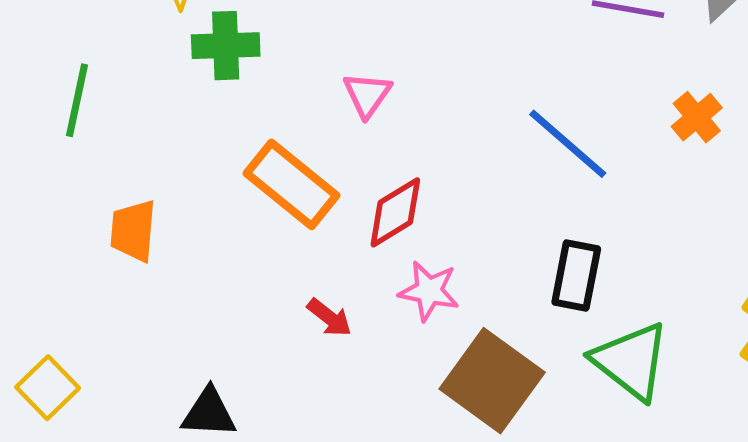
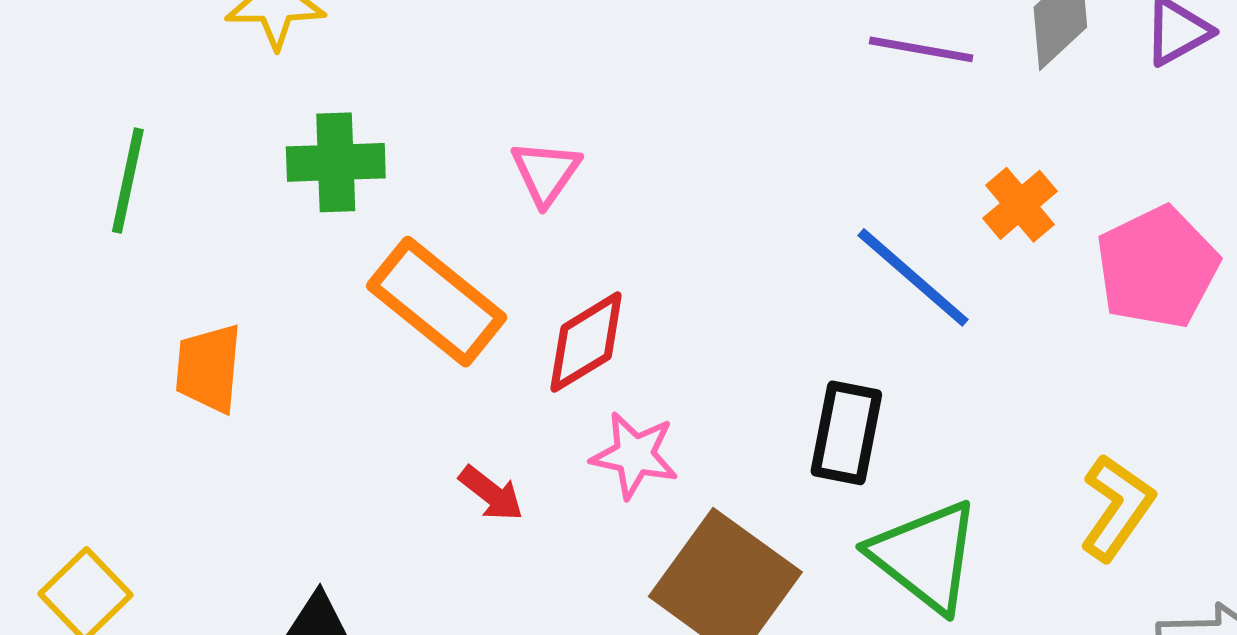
green cross: (226, 46) -> (336, 162), moved
blue line: (568, 144) -> (913, 277), moved

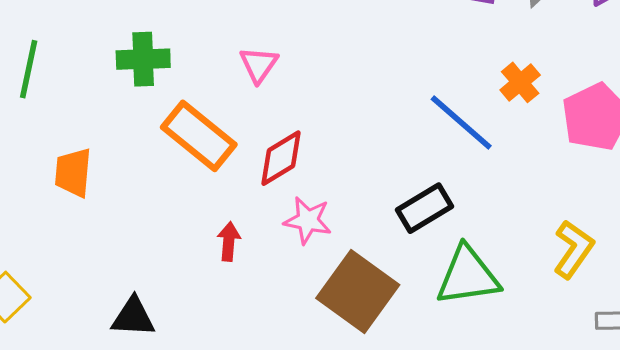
black rectangle: (846, 433) -> (424, 208), turned 48
red arrow: (491, 493) -> (229, 241), turned -123
green triangle: (925, 556) -> (468, 276), turned -46

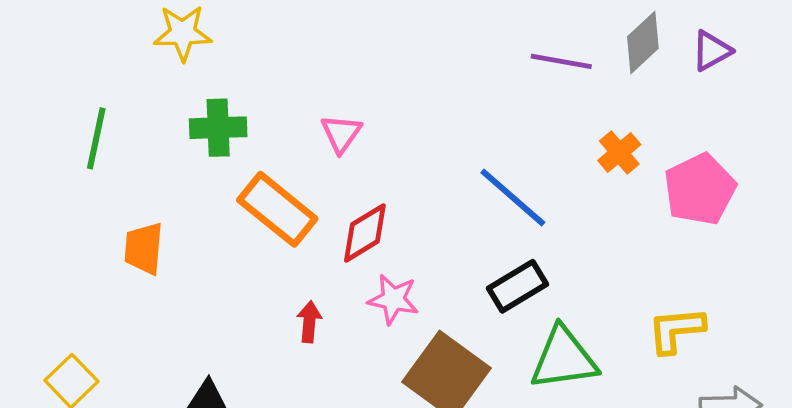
blue line: (461, 123) -> (513, 197), moved
yellow L-shape: (573, 249) -> (676, 330), turned -130

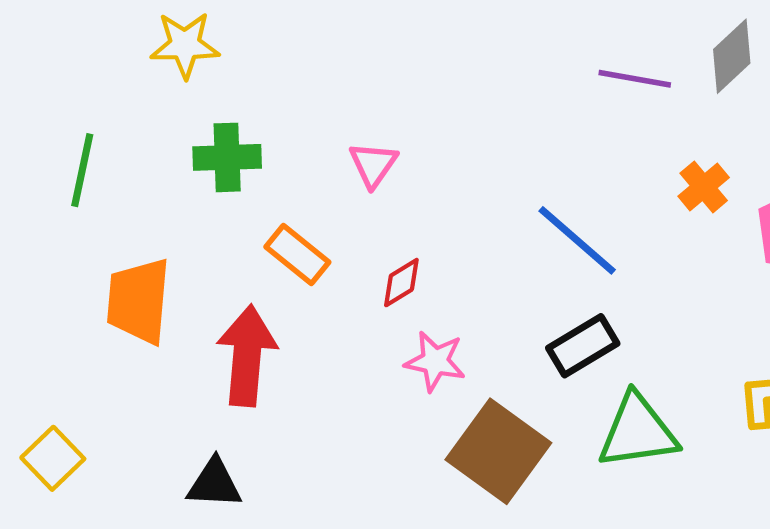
orange rectangle: (277, 209) -> (297, 254), size x0.7
red diamond: (365, 233) -> (401, 283), size x0.7
orange trapezoid: (144, 248) -> (139, 301), size x1.4
red arrow: (309, 322) -> (247, 356), moved, size x2.0

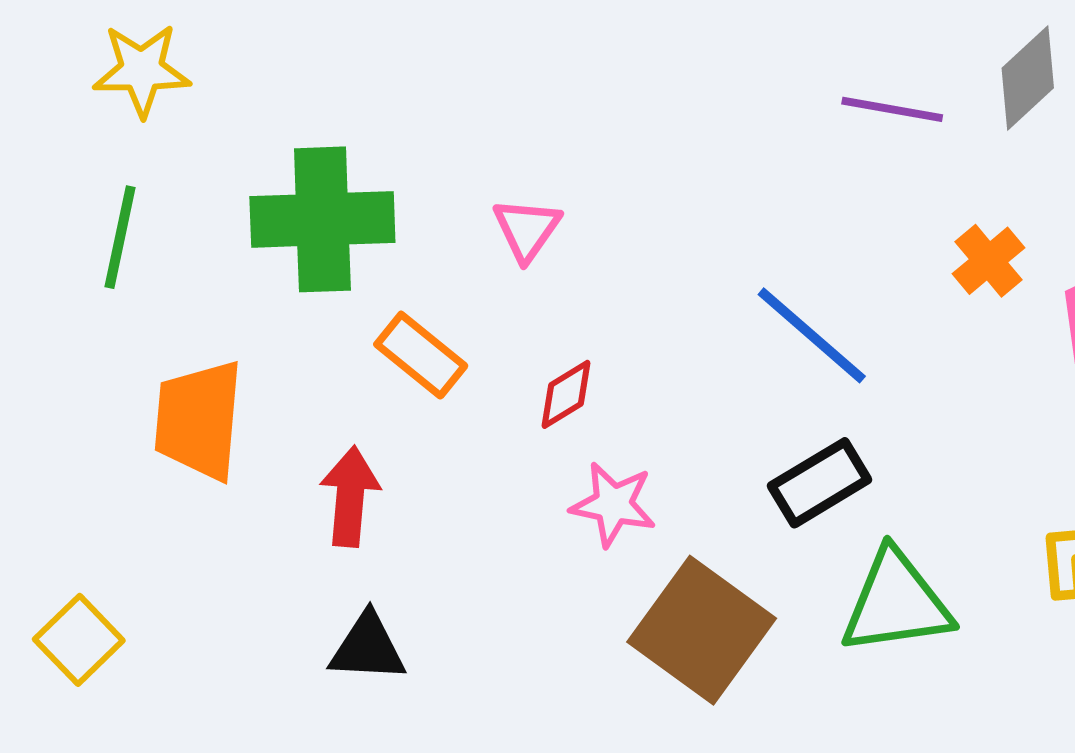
yellow star: (185, 45) -> (142, 70), moved
green cross: (227, 157) -> (322, 219), size x1.5
red arrow: (247, 356) -> (350, 497), size x0.7
black triangle: (214, 484) -> (368, 648), moved

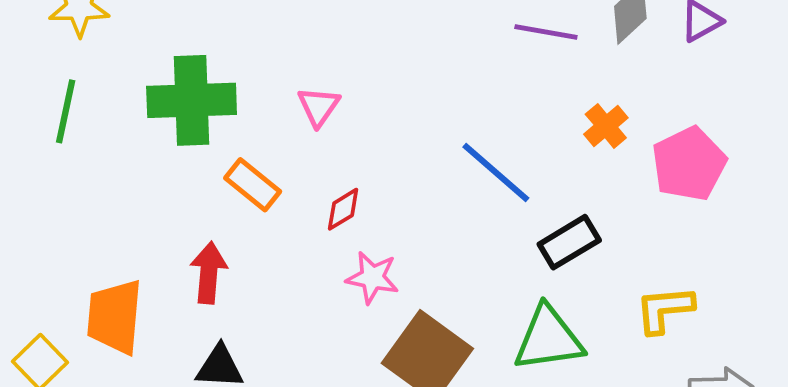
orange trapezoid: (199, 420) -> (115, 317), moved
black rectangle: (820, 483) -> (569, 242), moved

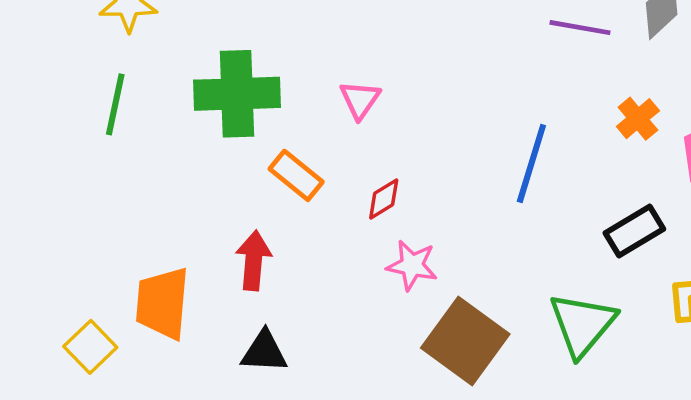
blue line: (496, 172) -> (531, 164), turned 66
black rectangle: (569, 242) -> (634, 231), moved
green triangle: (548, 339) -> (582, 324), turned -42

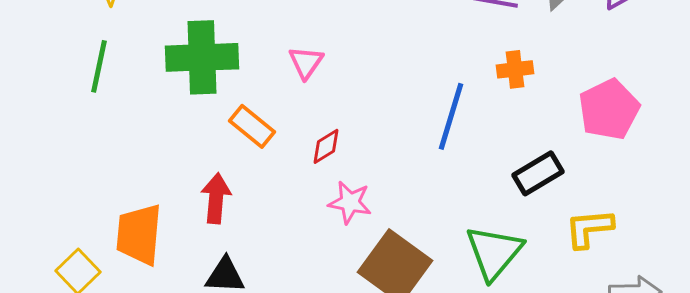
orange cross: (638, 119) -> (515, 69), moved, turned 33

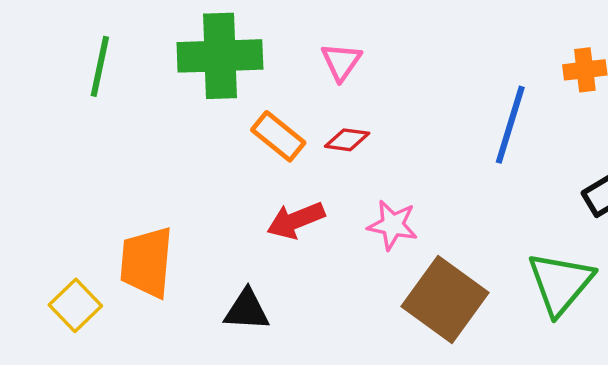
red diamond: (326, 146) -> (347, 140), moved, turned 39
red arrow: (216, 198) -> (296, 220), moved, turned -117

